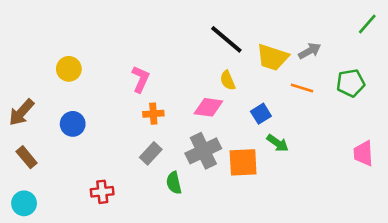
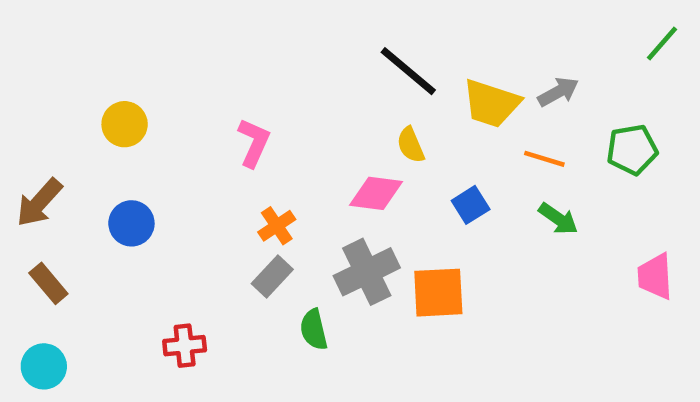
orange cross: (153, 114) -> (277, 226), moved, turned -30
green arrow: (278, 143) -> (558, 219), moved

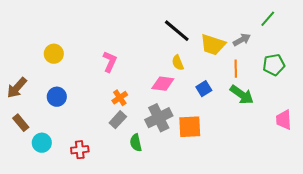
green line: (662, 43) -> (268, 19), moved
orange line: (544, 159) -> (236, 69), turned 72
green arrow: (558, 219) -> (242, 95), size x1.4
cyan circle: (44, 366) -> (42, 143), moved

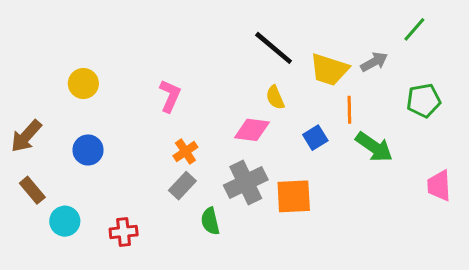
orange line: (236, 69) -> (349, 110), moved

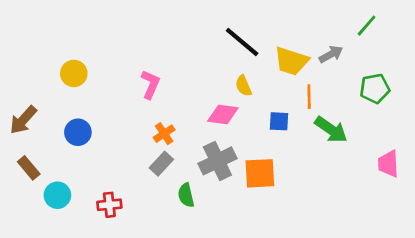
blue square: (315, 138) -> (279, 121), turned 35

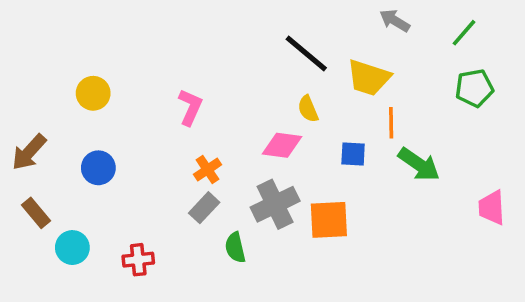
gray arrow: (331, 54) -> (395, 21), moved, turned -120
green pentagon: (375, 88) -> (474, 88), moved

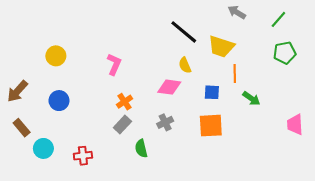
green arrow: (419, 164) -> (251, 99), size x0.7
gray cross: (275, 204) -> (165, 122), size x0.6
orange square: (329, 220) -> (211, 126), moved

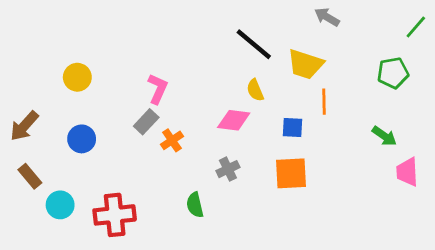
green line: (278, 19) -> (416, 27), moved
green arrow: (251, 99) -> (384, 136), moved
gray rectangle: (122, 125) -> (146, 122), moved
red cross: (83, 156) -> (115, 215), size x1.6

